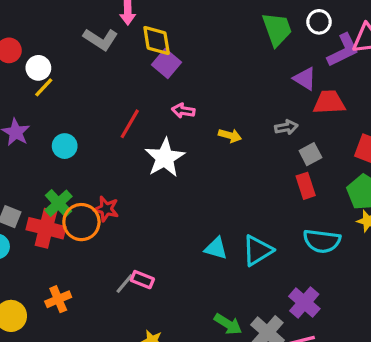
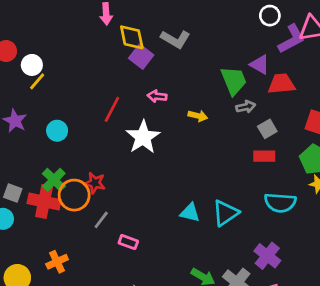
green trapezoid: (277, 29) -> (234, 81), moved
gray L-shape: (101, 39) -> (175, 39), moved
red rectangle: (306, 186) -> (264, 156), turned -70
gray line: (125, 283) -> (101, 220), moved

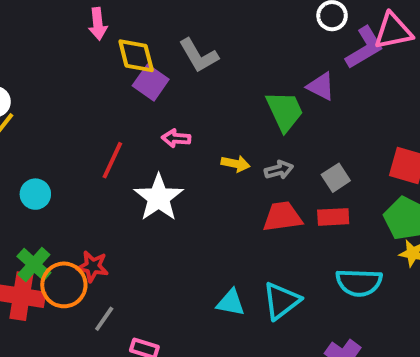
gray L-shape: (175, 39) -> (199, 55), turned 32
red trapezoid: (281, 84) -> (282, 217), moved
gray arrow: (246, 107) -> (279, 170), moved

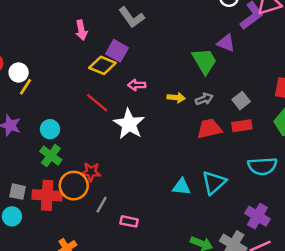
pink arrow: (98, 24) -> (81, 30), moved
gray L-shape: (199, 55) -> (132, 17), moved
yellow diamond: (136, 56) -> (102, 65), moved, turned -48
red line: (112, 160) -> (97, 103), turned -70
green cross: (34, 265) -> (51, 156), moved

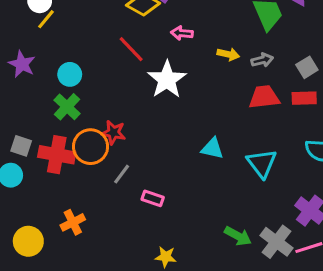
cyan triangle: (214, 183) -> (262, 163), turned -32
cyan triangle: (181, 187) -> (212, 148), moved

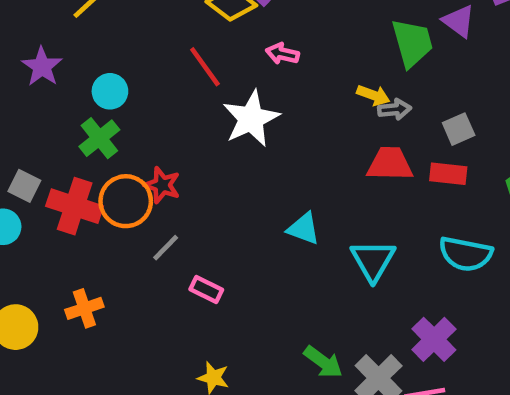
yellow arrow: (228, 54) -> (373, 95), moved

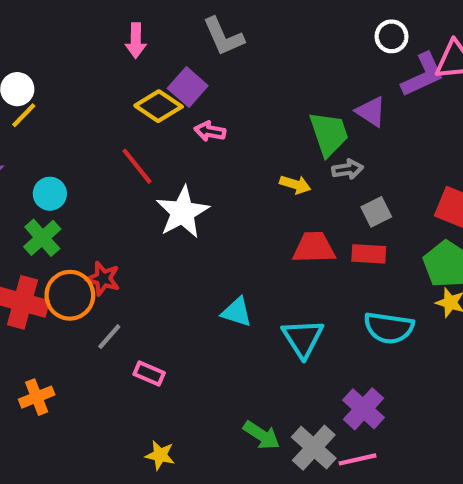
pink arrow: (282, 54) -> (210, 131), moved
gray arrow: (395, 109) -> (347, 169), moved

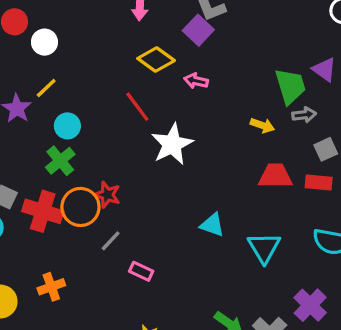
purple square: (188, 87) -> (198, 30), moved
yellow line: (24, 115) -> (46, 88), moved

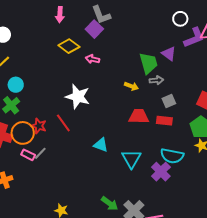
red line: (137, 107) -> (63, 123), moved
white star: (172, 144) -> (78, 97), turned -30
pink rectangle: (141, 271) -> (28, 155), moved
purple cross: (310, 305) -> (161, 172), moved

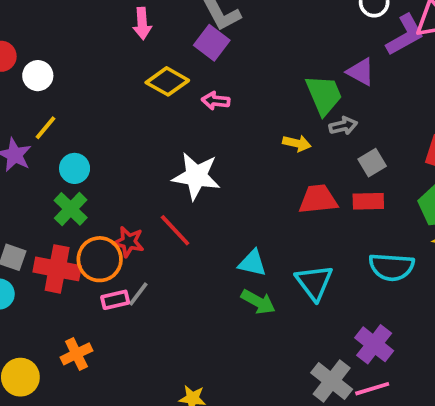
pink rectangle: (28, 155) -> (115, 300), turned -32
purple cross: (161, 172) -> (374, 344), moved
green arrow: (110, 203) -> (258, 302), moved

